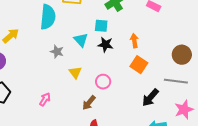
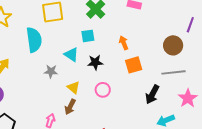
black star: (105, 45) -> (95, 62), moved
orange square: (139, 65) -> (134, 65), turned -36
brown arrow: (89, 103) -> (70, 107), moved

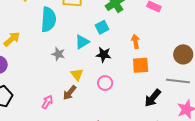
cyan square: (88, 36) -> (102, 27), turned -32
cyan triangle: (71, 54) -> (82, 42), turned 42

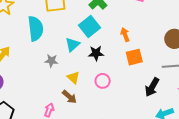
cyan square: (102, 27) -> (90, 27), size x1.5
brown arrow: (70, 93) -> (69, 97), turned -77

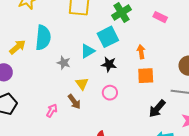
cyan semicircle: (36, 29) -> (43, 38), moved

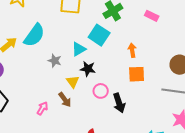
cyan square: (108, 37) -> (99, 35), turned -30
cyan semicircle: (43, 38) -> (34, 35), turned 30
black star: (109, 64) -> (88, 69), moved
black arrow: (157, 109) -> (119, 103), moved, turned -60

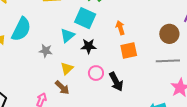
black star: (88, 69) -> (89, 46), moved
yellow triangle: (73, 82) -> (67, 68), turned 32

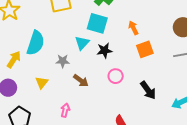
yellow triangle: (67, 68) -> (42, 82), moved
black arrow: (116, 82) -> (148, 90), moved
brown arrow: (62, 88) -> (81, 80), moved

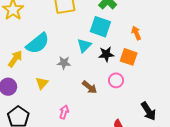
cyan semicircle: (36, 43) -> (38, 43), turned 30
orange square: (145, 49) -> (129, 57), moved, turned 36
brown arrow: (81, 80) -> (90, 87), moved
black arrow: (148, 90) -> (148, 111), moved

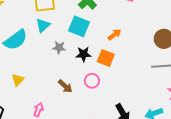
orange arrow: (136, 33) -> (114, 34), turned 72
cyan triangle: (84, 46) -> (43, 25), moved
gray star: (64, 63) -> (59, 48), moved

